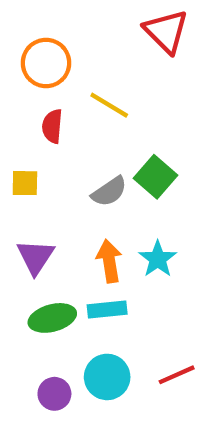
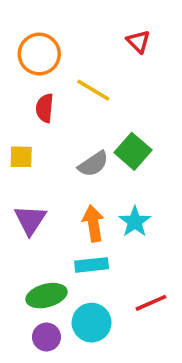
red triangle: (166, 31) -> (138, 41), moved, size x0.6
green ellipse: (52, 318) -> (46, 296), moved
red line: (177, 375) -> (151, 303), moved

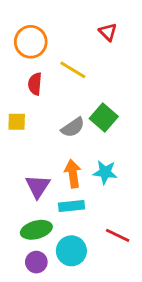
purple triangle: (30, 220) -> (38, 186), moved
cyan star: (135, 222) -> (105, 172), turned -30
red line: (151, 303) -> (118, 235), turned 50

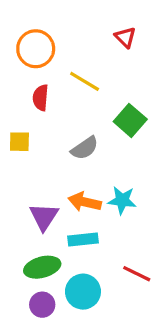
green square: (104, 118) -> (130, 120), moved
orange arrow: (73, 174) -> (85, 202), turned -68

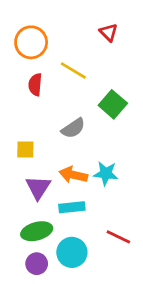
yellow square: (19, 142) -> (25, 149), moved

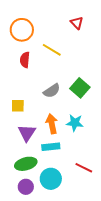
green square: (113, 104) -> (80, 88), moved
orange arrow: (73, 175) -> (52, 124), turned 66

